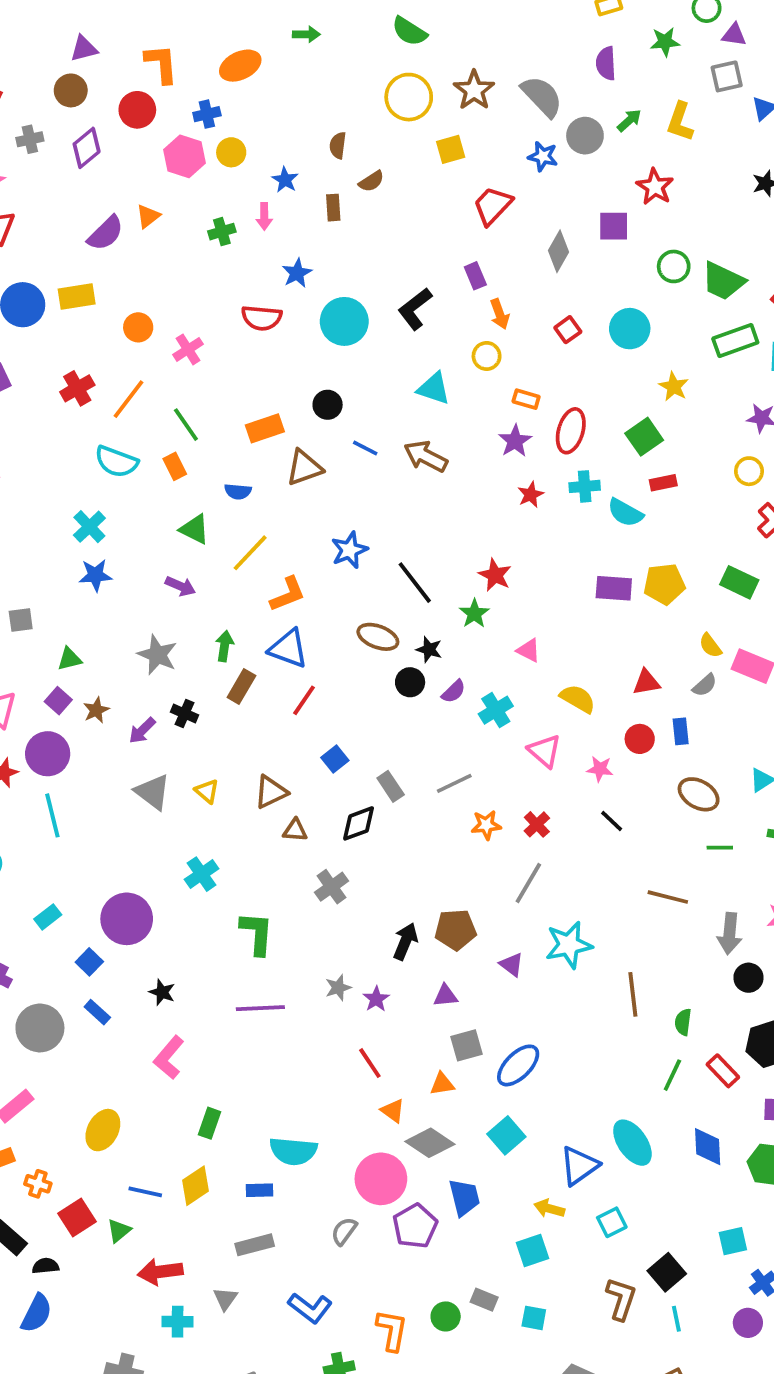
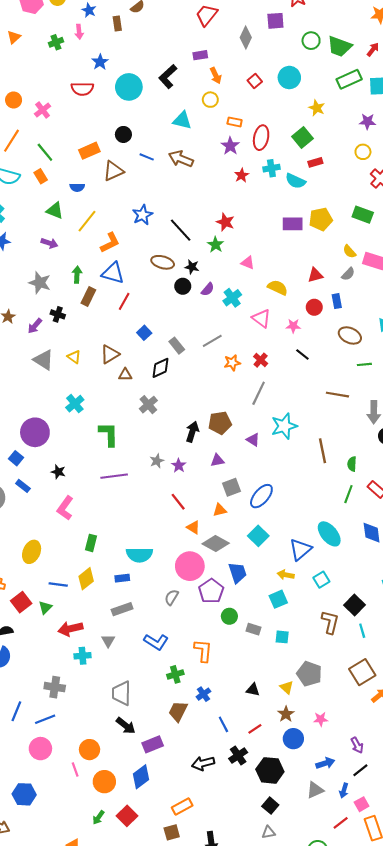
purple rectangle: (475, 276) -> (200, 55), turned -72
green circle: (446, 1316) -> (229, 616), moved

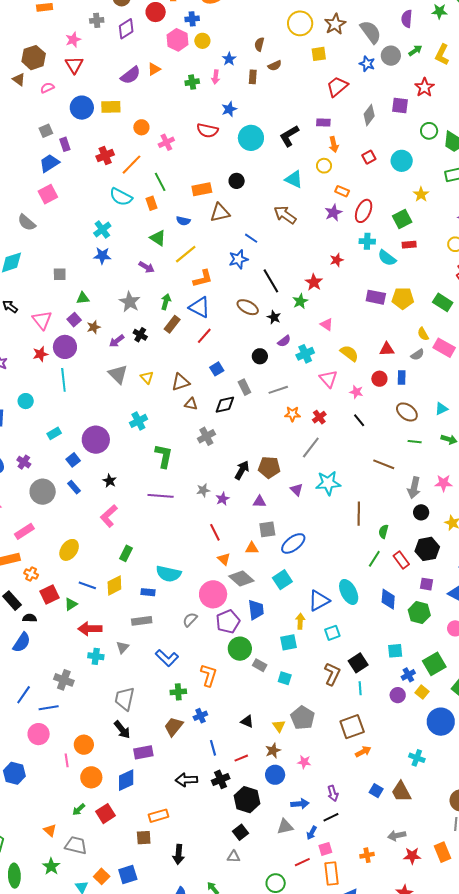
blue line: (147, 157) -> (251, 238), moved
red star: (242, 175) -> (337, 260), moved
black circle: (183, 286) -> (260, 356), moved
yellow arrow: (286, 575) -> (300, 621), turned 70
green circle: (229, 616) -> (240, 649), size x1.5

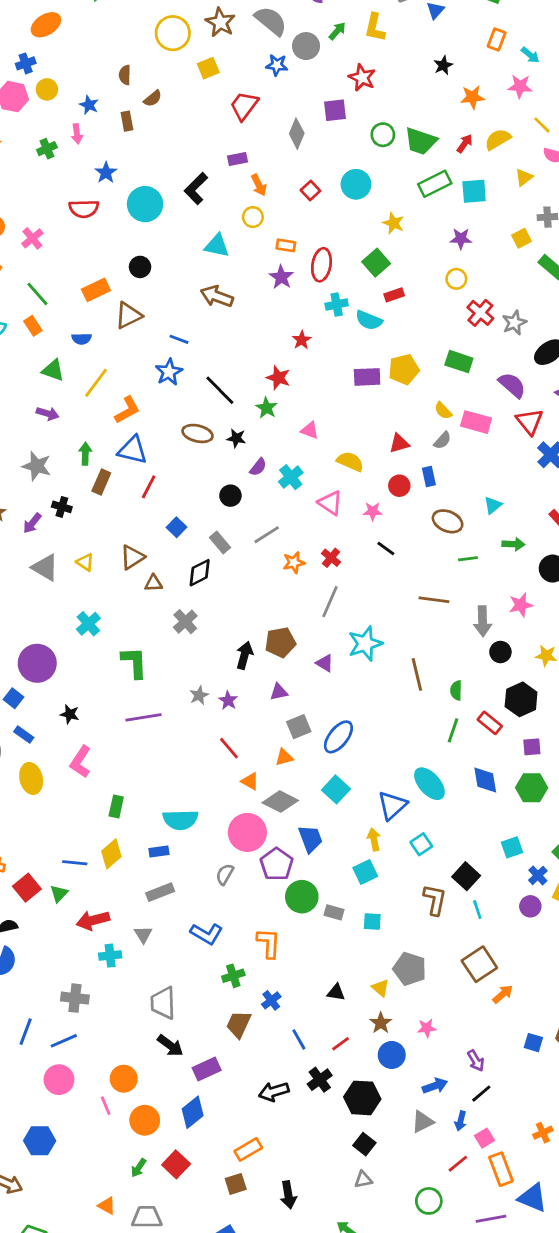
yellow ellipse: (69, 550) -> (31, 778), moved, turned -35

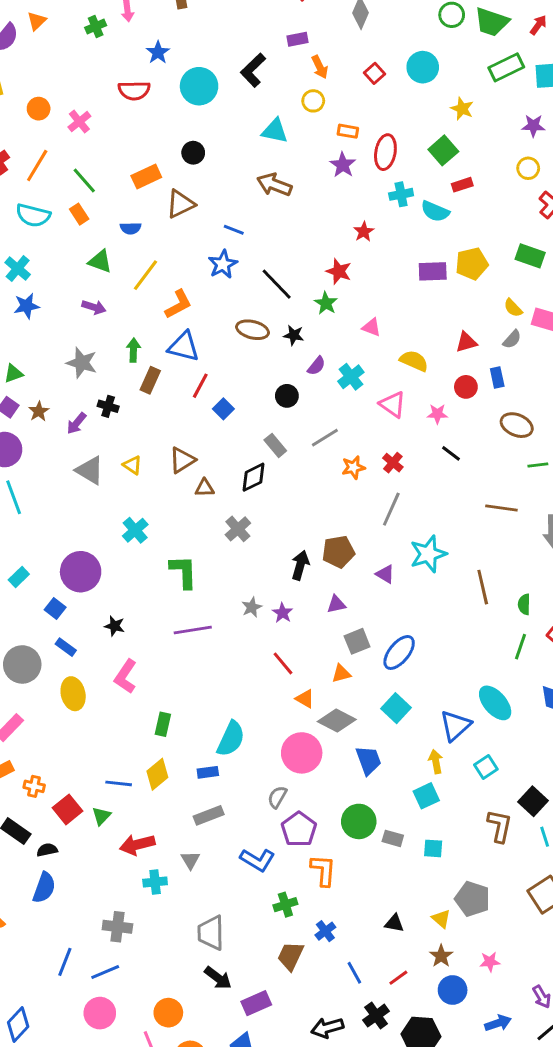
blue square: (177, 527) -> (223, 409), moved
cyan semicircle: (180, 820) -> (231, 739), turned -64
purple pentagon: (277, 864) -> (299, 829), moved

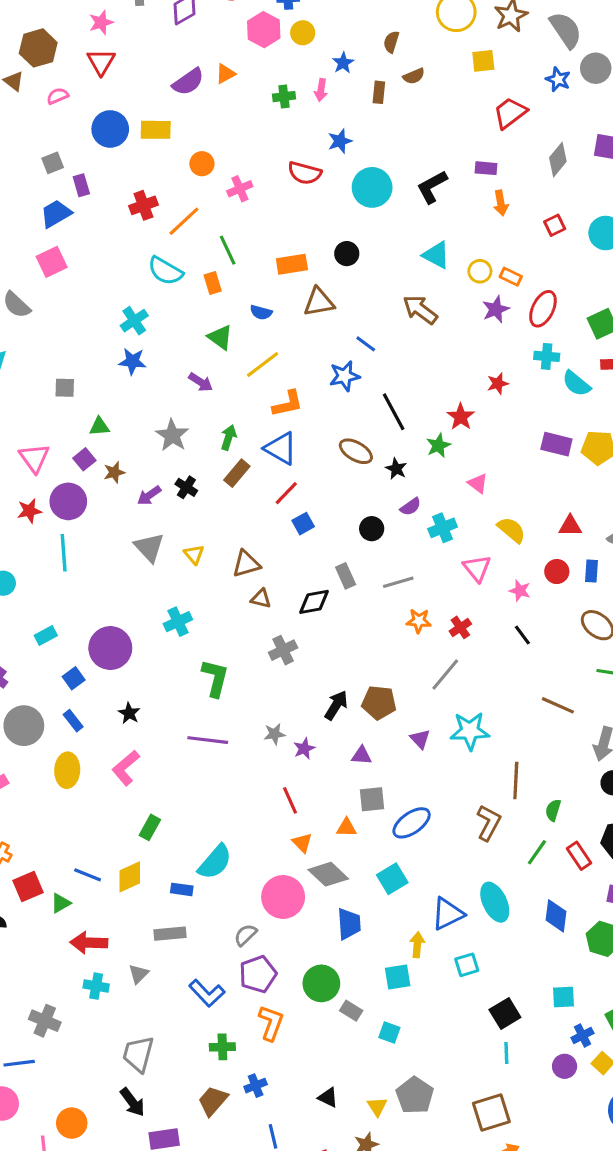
yellow circle: (313, 101) -> (480, 271), moved
brown L-shape: (500, 826) -> (489, 823), moved

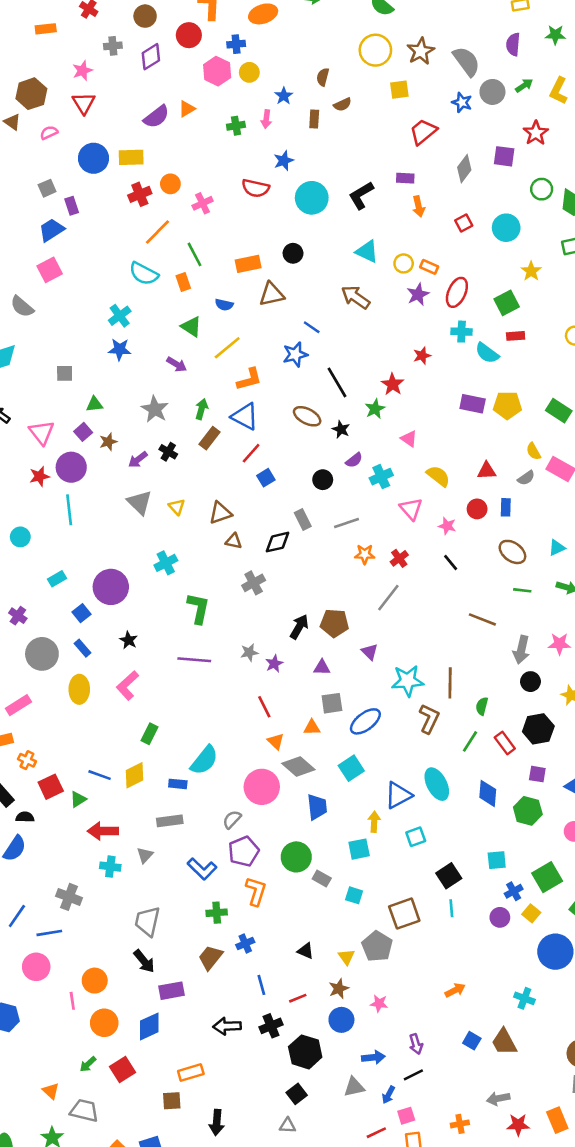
red cross: (143, 205) -> (140, 194), moved
cyan star: (470, 731) -> (408, 681), moved
brown square: (491, 1112) -> (404, 914), moved

